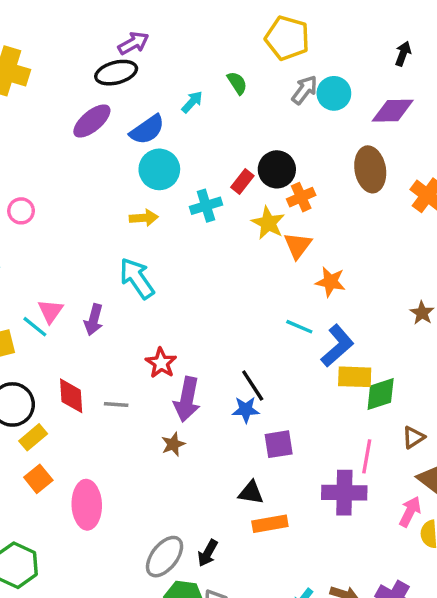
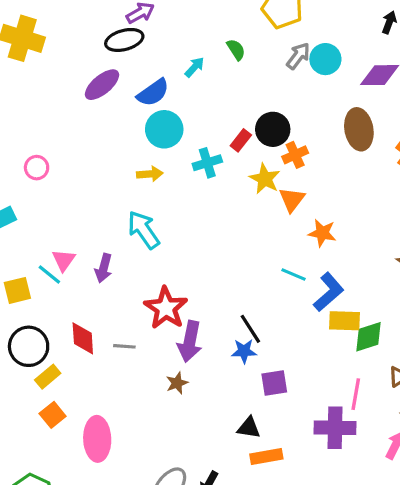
red star: (161, 363) -> (166, 308), size x1.5

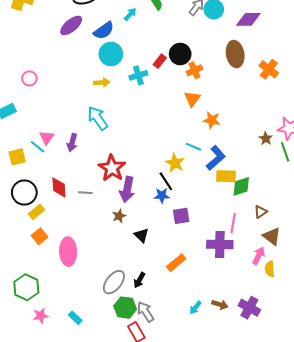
yellow star: (265, 179) -> (175, 163), moved
black triangle: (249, 428) -> (141, 235), moved, turned 35
orange rectangle: (266, 456) -> (176, 263), turned -30

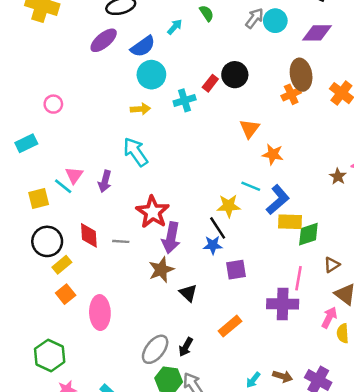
orange cross: (194, 70) -> (291, 94), moved
yellow star: (175, 163) -> (229, 206), turned -30
brown star: (119, 216) -> (161, 270), size x1.5

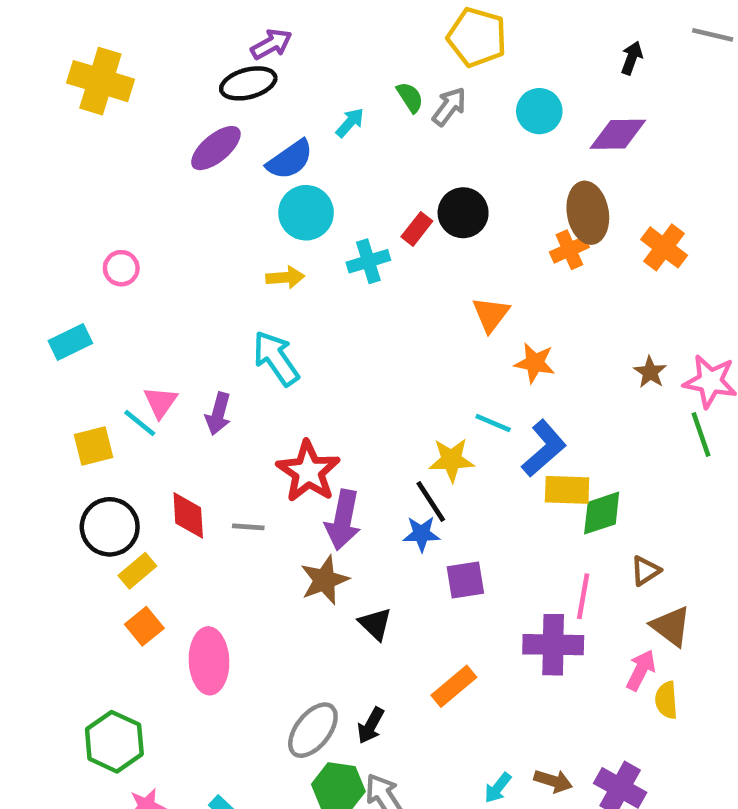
gray arrow: (254, 18) -> (449, 106), moved
brown star: (338, 176) -> (650, 372), moved

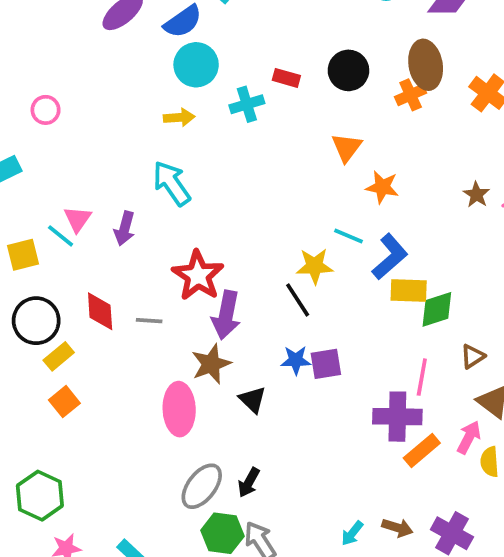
black circle: (463, 213) -> (348, 70), moved
red rectangle: (417, 229) -> (286, 78), turned 68
blue star: (422, 534) -> (296, 360), moved
pink ellipse: (209, 661) -> (179, 409), moved
orange rectangle: (454, 686) -> (422, 450), moved

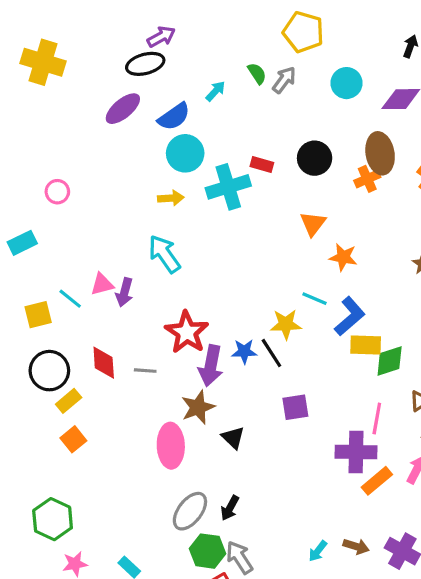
cyan cross: (247, 104) -> (228, 187), size x1.5
pink triangle: (78, 219) -> (102, 284), moved, turned 40
blue star: (296, 360) -> (244, 351), moved

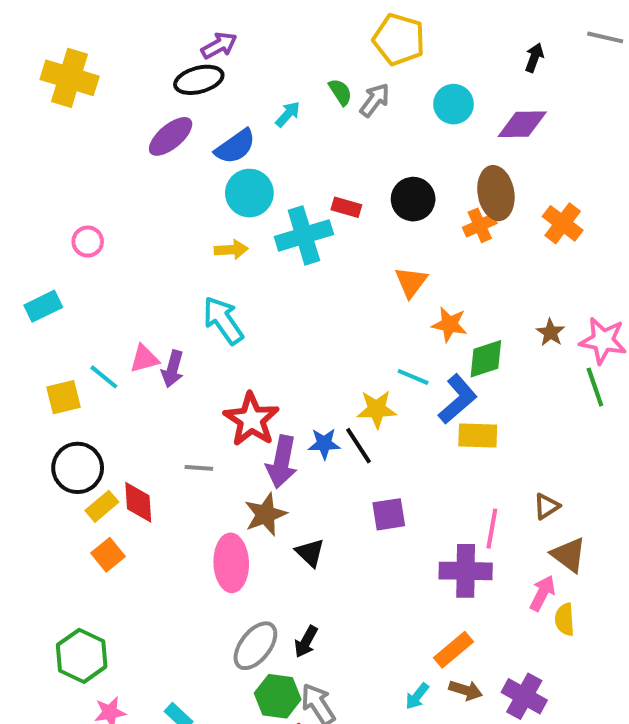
green diamond: (390, 361) -> (486, 359), moved
red diamond: (104, 363) -> (138, 502), moved
orange rectangle: (377, 481) -> (454, 650), moved

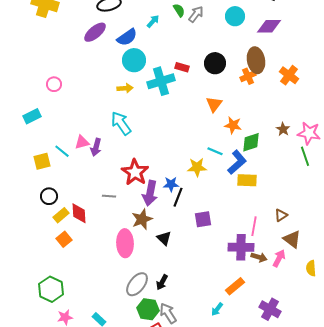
black line: (359, 446) -> (178, 197), moved, turned 54
black circle: (78, 468) -> (49, 196), size x0.7
yellow semicircle: (565, 619) -> (311, 268), moved
brown arrow: (466, 690) -> (259, 257), moved

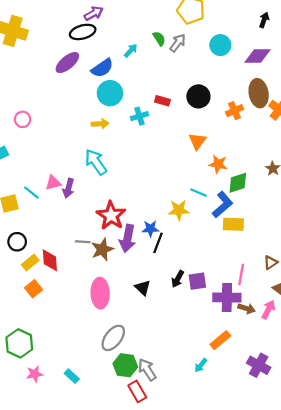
brown ellipse: (256, 60) -> (259, 93), moved
cyan cross: (161, 81) -> (139, 116), size x0.6
brown star: (142, 219) -> (102, 249), moved
purple square: (203, 219) -> (197, 281), moved
black arrow: (162, 282) -> (178, 279), moved

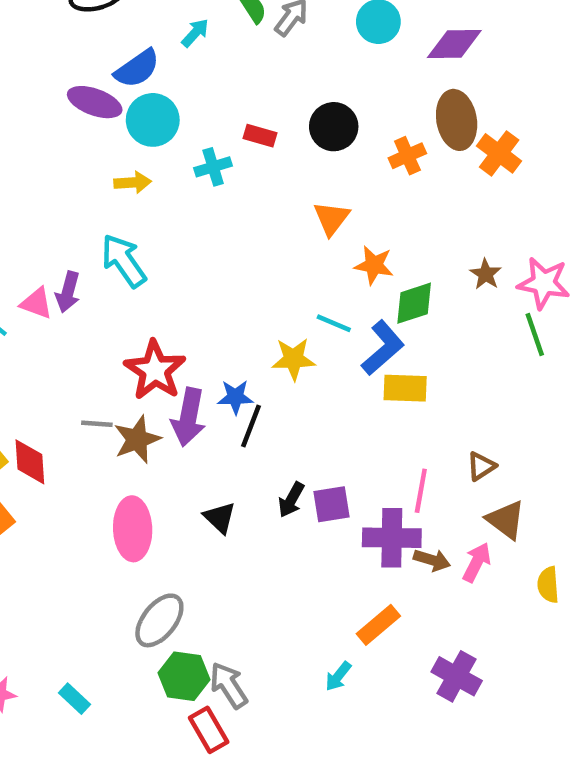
purple ellipse: (67, 63) -> (95, 102), moved, turned 60
pink triangle: (53, 183) -> (37, 303), turned 35
purple arrow: (68, 188) -> (68, 292), moved

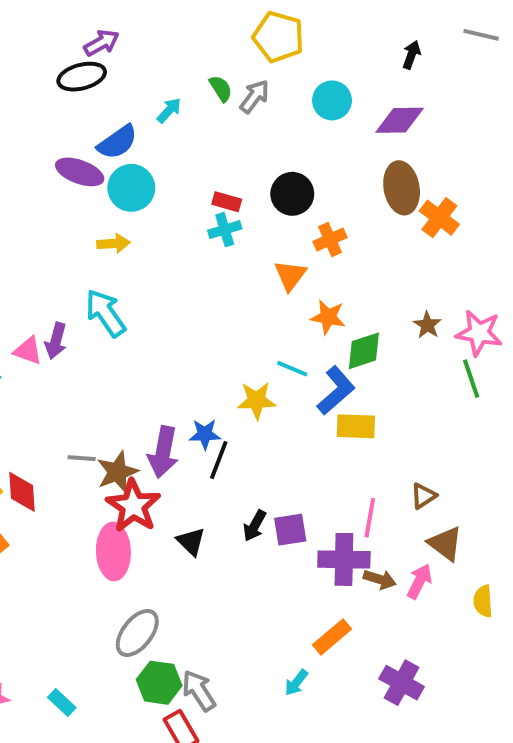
orange cross: (407, 156) -> (330, 240), moved
cyan cross: (213, 167) -> (225, 230), moved
red star: (155, 370) -> (133, 506), moved

